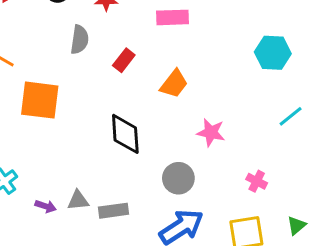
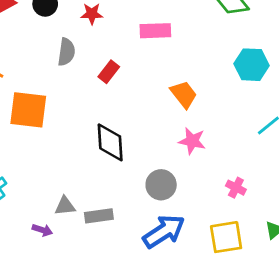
orange trapezoid: (174, 84) -> (184, 94), moved, turned -76
purple arrow: (46, 206) -> (42, 230), moved

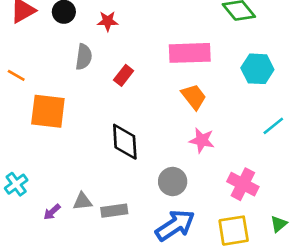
pink rectangle: (155, 31) -> (190, 53), moved, size x1.4
pink cross: (236, 188) -> (243, 184), size x1.6
purple arrow: (42, 230) -> (52, 212), moved, turned 120

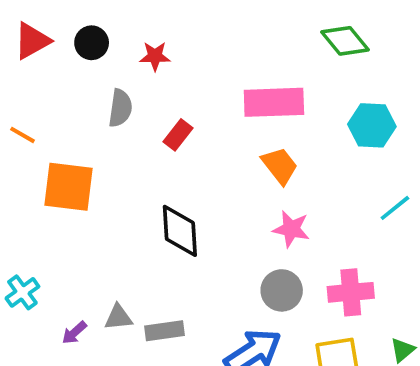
gray circle: (173, 182) -> (282, 290), moved
pink cross: (243, 184) -> (351, 292), turned -32

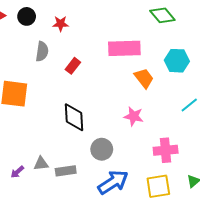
orange trapezoid: (280, 166) -> (144, 78), moved
gray circle: (282, 290) -> (102, 149), moved

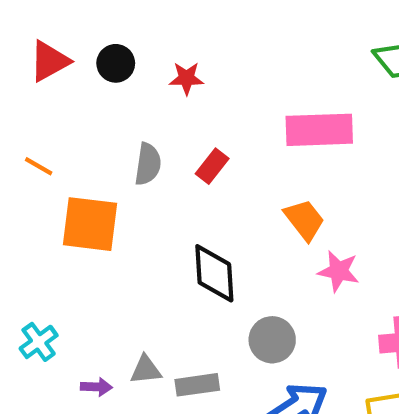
gray semicircle: (42, 51) -> (148, 164), moved
orange trapezoid: (144, 78) -> (304, 220), moved
purple arrow: (17, 172) -> (96, 387), turned -136

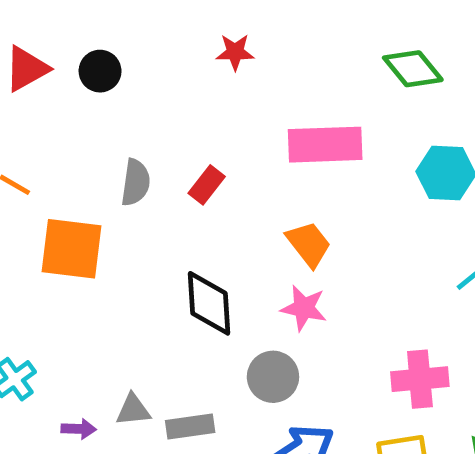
red star: (186, 78) -> (235, 52), moved
pink star: (339, 271) -> (304, 308), moved

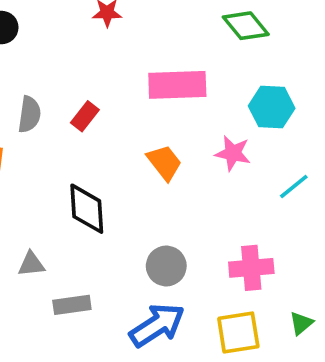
pink star: (304, 308) -> (233, 153), moved
gray circle: (273, 377) -> (166, 266), moved
gray triangle: (133, 410) -> (31, 264), moved

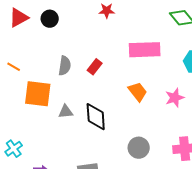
pink star: (233, 153) -> (175, 98), moved, turned -30
gray triangle: (31, 264) -> (66, 112), moved

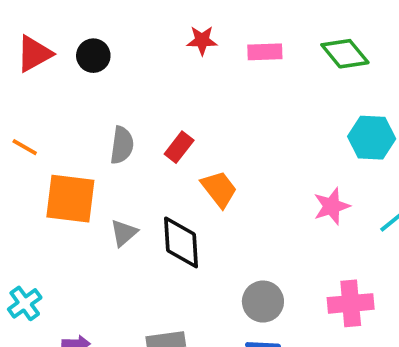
pink rectangle: (145, 50) -> (265, 52), moved, size x0.6
orange trapezoid: (138, 92) -> (219, 189), moved
gray triangle: (66, 112) -> (124, 233), turned -35

